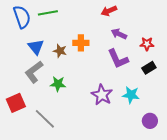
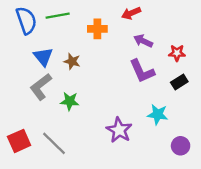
orange cross: (81, 43) -> (97, 29), moved
purple star: (102, 95) -> (119, 130), moved
red square: (16, 103) -> (19, 141), moved

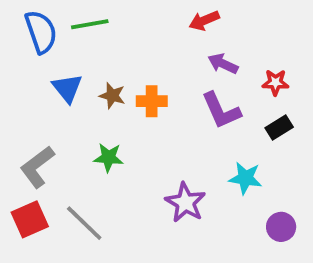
orange cross: (97, 29) -> (152, 101), moved
gray L-shape: (41, 87) -> (37, 167), moved

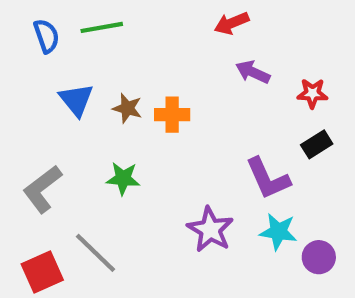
blue semicircle: (41, 32) -> (47, 36), size x0.7
purple L-shape: (221, 111) -> (268, 178), moved
cyan star: (245, 178) -> (278, 232), moved
red square: (30, 219) -> (42, 272), moved

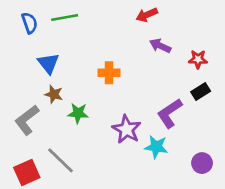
brown star: (127, 108) -> (54, 94), moved
purple L-shape: (268, 178) -> (170, 113), turned 80
purple star: (210, 230) -> (127, 129), moved
cyan star: (278, 232) -> (156, 147), moved

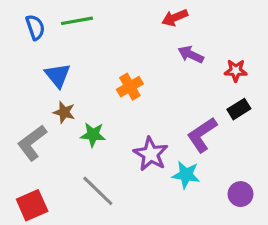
orange cross: (109, 73) -> (130, 87), turned -30
gray line: (61, 160) -> (98, 191), moved

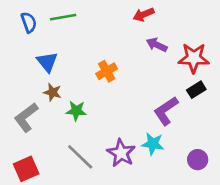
red star: (236, 71) -> (194, 58), size x1.6
purple star: (151, 154) -> (121, 153), moved

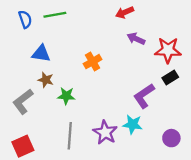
blue triangle: (47, 62) -> (41, 54), turned -42
gray line: (80, 157) -> (70, 136), turned 50

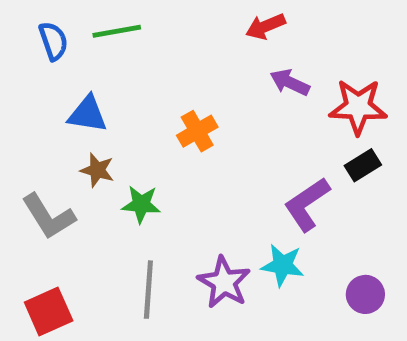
gray L-shape: (23, 102) -> (49, 216), turned -85

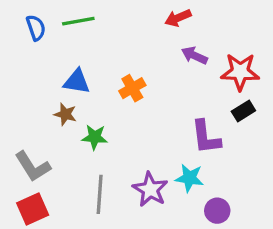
blue triangle: (88, 114) -> (77, 82), moved
purple L-shape: (307, 204) -> (206, 137), turned -63
gray L-shape: (49, 216) -> (33, 167), moved
purple circle: (365, 294) -> (217, 211), moved

